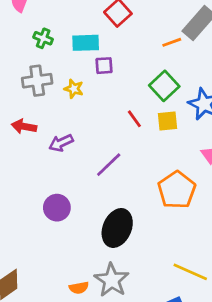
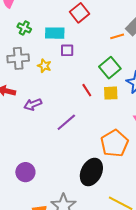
purple circle: (57, 208) -> (25, 172), moved
black ellipse: (117, 228) -> (91, 172), moved

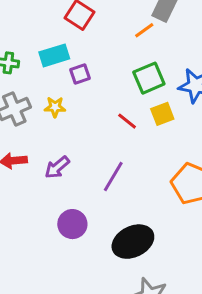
green square: (110, 68) -> (149, 78), turned 35
purple circle: (25, 172) -> (72, 224), moved
black ellipse: (91, 172) -> (133, 242), moved, turned 56

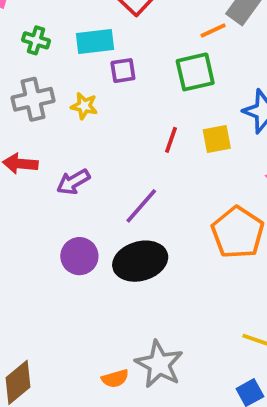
green square: (149, 78) -> (195, 72), moved
red line: (127, 121) -> (171, 140), turned 60
black ellipse: (133, 242) -> (140, 261), moved

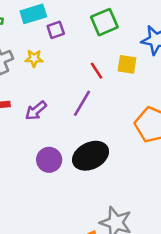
yellow square: (217, 139) -> (127, 64), turned 30
red line: (171, 140) -> (96, 71), turned -42
purple line: (141, 206) -> (82, 103), moved

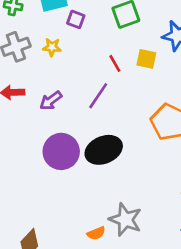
purple square: (56, 30) -> (76, 19), turned 36
purple circle: (49, 160) -> (61, 151), size x1.4

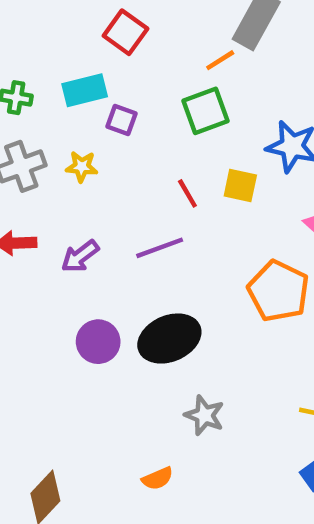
purple line: (98, 96) -> (160, 248), turned 36
purple circle: (61, 151) -> (98, 342), size x0.7
gray star: (125, 220) -> (204, 415), moved, size x0.7

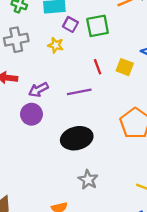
green square: (205, 111) -> (98, 26), moved
yellow star: (82, 167) -> (56, 45), moved
purple circle: (98, 342) -> (31, 114), moved

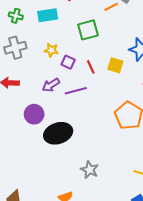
purple square: (70, 24) -> (68, 62), moved
purple arrow: (38, 90) -> (51, 85), moved
black ellipse: (77, 138) -> (58, 133), moved

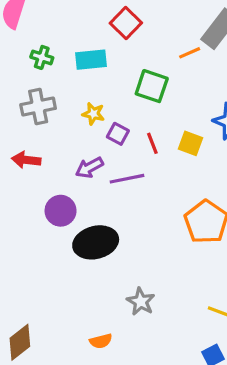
green square: (88, 30) -> (152, 86), turned 30

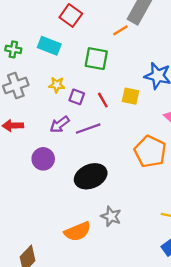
cyan rectangle: (91, 60) -> (49, 46), turned 35
black ellipse: (96, 242) -> (91, 176), moved
orange semicircle: (101, 341) -> (77, 232), moved, size x1.6

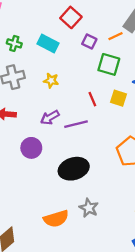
green square: (96, 59) -> (109, 64), moved
purple square: (77, 97) -> (89, 41), moved

